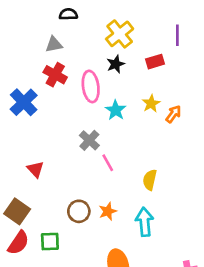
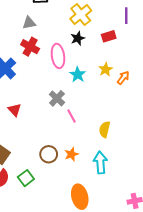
red triangle: (35, 169) -> (15, 110), moved
green square: (50, 242) -> (26, 178), turned -35

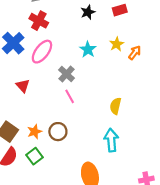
pink ellipse: (58, 56) -> (42, 52), moved, turned 45
pink line: (71, 116) -> (70, 96), moved
orange star: (71, 154) -> (35, 132), moved

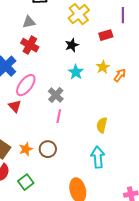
black star: (88, 12) -> (72, 45), moved
pink ellipse: (42, 52) -> (26, 85), moved
pink line: (70, 96) -> (59, 116), turned 40
green square: (35, 156) -> (26, 182), moved

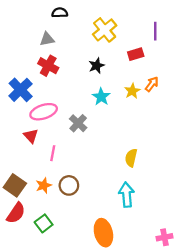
orange arrow: (120, 75) -> (152, 84), moved
pink ellipse: (26, 85) -> (44, 112), turned 35
pink line: (59, 116) -> (53, 153), moved

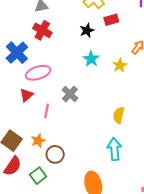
red rectangle: (136, 54) -> (111, 20), moved
yellow star: (132, 91) -> (120, 65), moved
gray cross: (78, 123) -> (70, 94), moved
red triangle: (31, 136) -> (26, 95), turned 32
brown circle: (69, 185) -> (55, 154), moved

